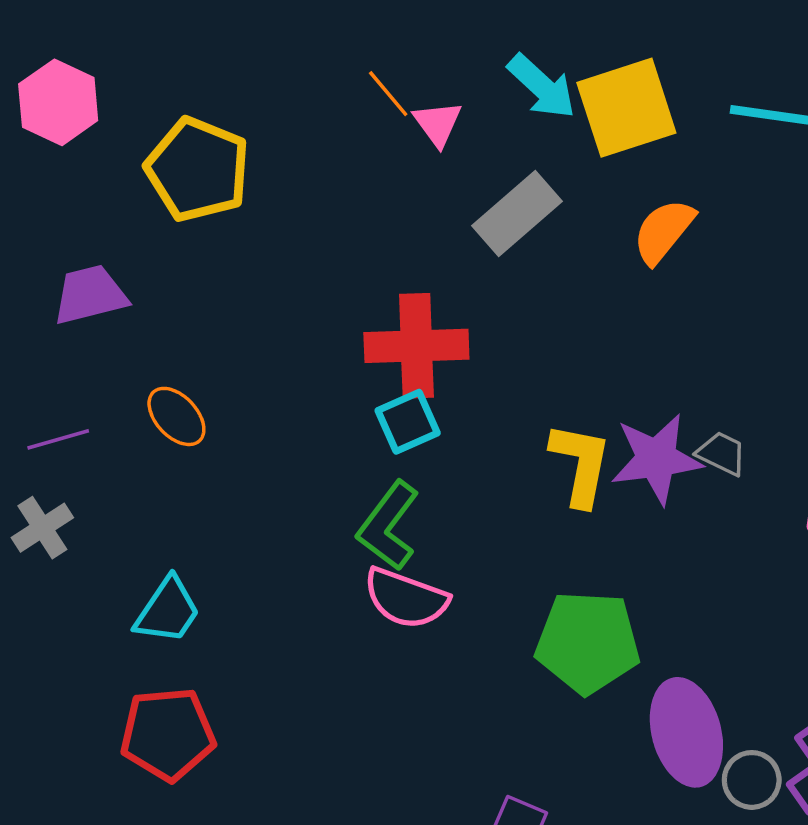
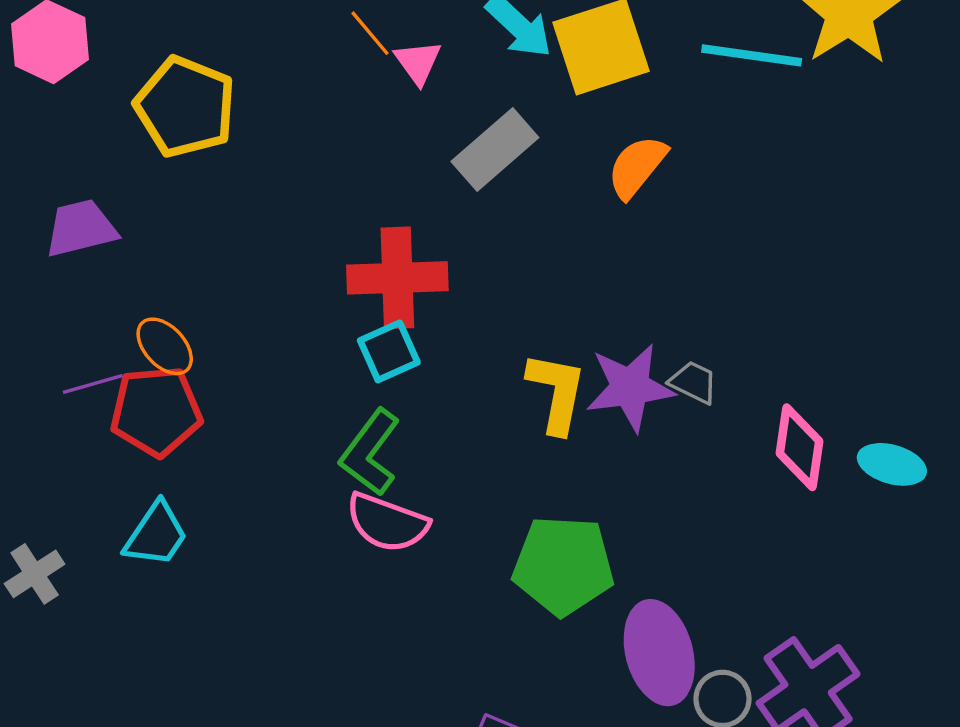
purple line: (58, 439) -> (93, 384), moved
gray cross: (42, 528) -> (35, 574), moved
red pentagon: (168, 734) -> (156, 411), moved

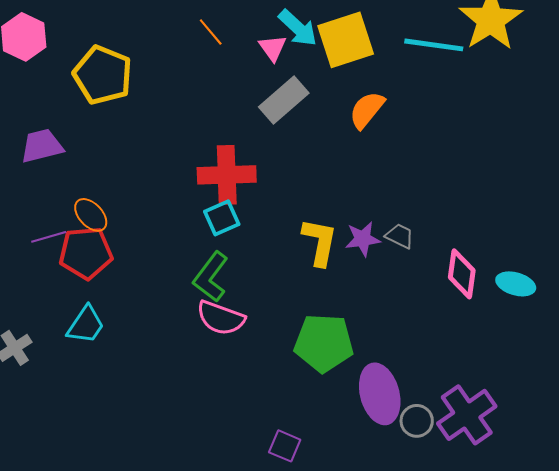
pink triangle: (418, 62) -> (273, 48), moved
purple star: (630, 387) -> (363, 239), size x0.7

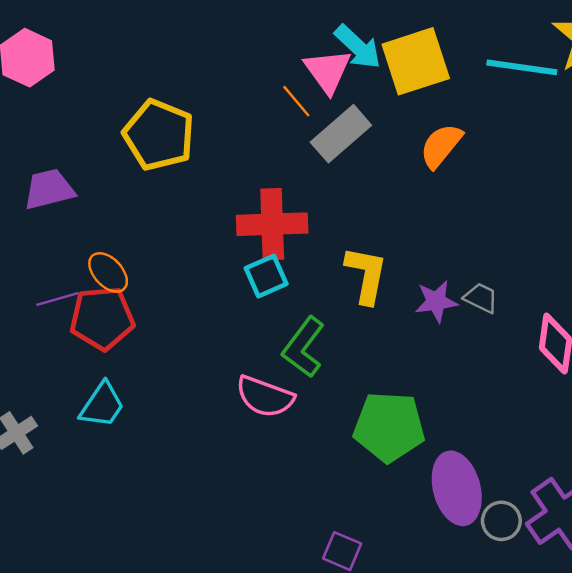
orange line: (211, 32) -> (296, 101), moved
pink triangle: (273, 48) -> (328, 71), size x1.4
yellow pentagon: (103, 75) -> (159, 135), moved
yellow L-shape: (320, 242) -> (366, 275), moved
green L-shape: (211, 277) -> (304, 347), moved

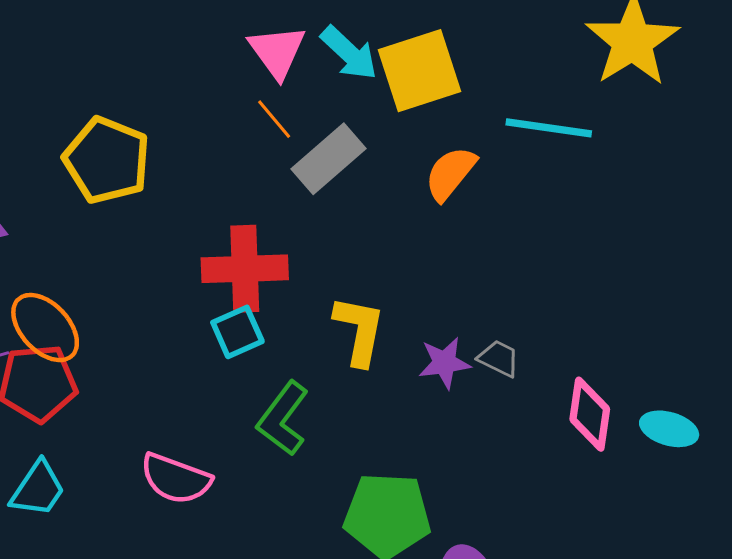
cyan line: (522, 67) -> (549, 128), moved
pink triangle: (328, 71) -> (277, 52), moved
orange ellipse: (108, 272) -> (45, 328), size x1.4
pink semicircle: (265, 397) -> (176, 479), moved

